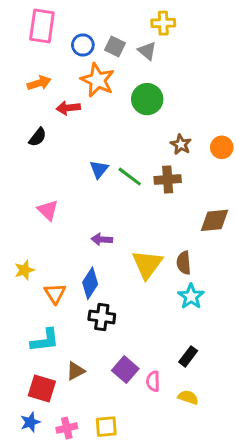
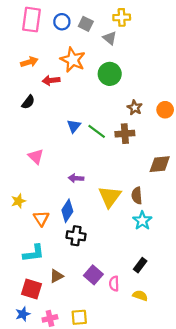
blue circle: (83, 45) -> (62, 22), moved
gray square: (115, 46) -> (86, 24), moved

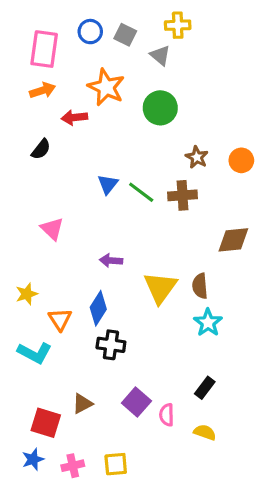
pink rectangle: (31, 20) -> (44, 49), moved
cyan L-shape: (34, 253) -> (35, 353), moved, turned 35

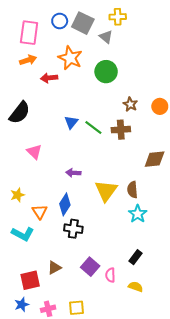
gray square: (125, 35) -> (83, 23), size x1.5
black semicircle: (41, 149) -> (20, 113), moved, size x1.6
red square: (46, 423) -> (30, 280), turned -30

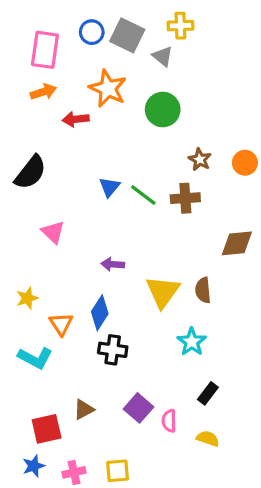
cyan star: (138, 214) -> (192, 342), moved

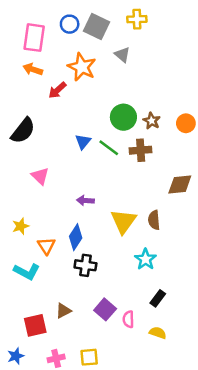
gray triangle: (163, 56) -> (122, 55), moved
orange arrow: (43, 92) -> (33, 69), turned -144
green circle: (163, 110) -> (123, 117), moved
red arrow: (76, 119) -> (57, 90), turned -36
blue star: (34, 466) -> (16, 356), moved

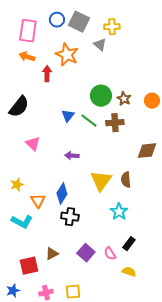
yellow cross: (137, 19) -> (112, 27), moved
red arrow: (57, 90) -> (47, 74), turned 133
purple arrow: (85, 200) -> (72, 156), moved
pink semicircle: (128, 319) -> (110, 254), moved, turned -32

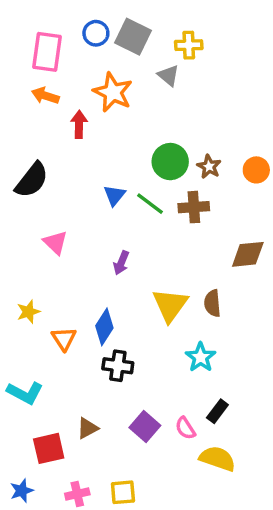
purple arrow: (72, 156) -> (121, 263), turned -72
cyan L-shape: (22, 222) -> (25, 393), moved
yellow semicircle: (129, 272) -> (217, 459), size x1.5

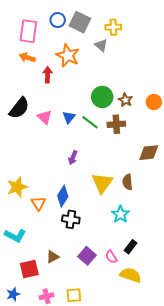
pink triangle: (55, 243) -> (45, 117), moved
yellow star: (28, 312) -> (17, 187), size x1.5

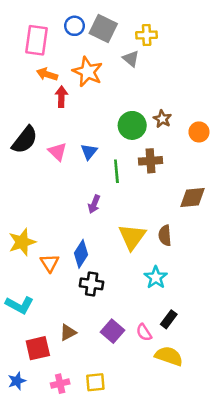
orange arrow: (27, 57) -> (47, 74), moved
brown star: (125, 100) -> (162, 119), moved
green line: (90, 122) -> (116, 171), moved, turned 48

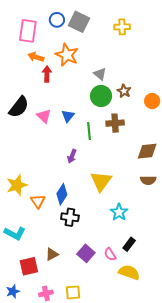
yellow cross: (147, 35) -> (122, 27), moved
gray triangle: (131, 59) -> (100, 74), moved
brown semicircle: (165, 235) -> (148, 180), moved, turned -84

